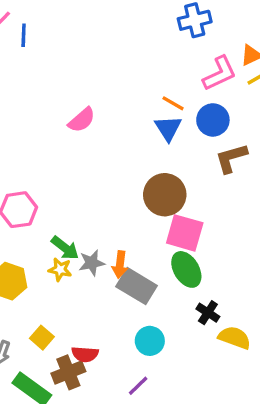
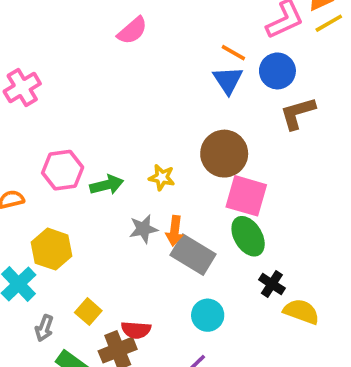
pink semicircle: (82, 120) -> (132, 31), moved
green arrow: (65, 248) -> (107, 185), moved, turned -52
yellow star: (60, 269) -> (162, 177), moved

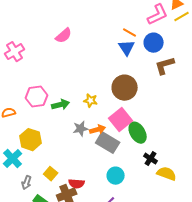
pink semicircle: (132, 31) -> (64, 36), moved
pink square: (246, 196) -> (121, 120), moved, turned 35
orange arrow: (175, 231) -> (98, 130), turned -112

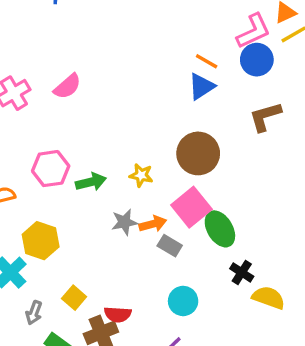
pink semicircle: (64, 36) -> (67, 86), moved
blue circle: (154, 43) -> (257, 60), moved
blue triangle: (127, 48) -> (201, 86), turned 30
gray rectangle: (108, 143) -> (170, 246), size x0.6

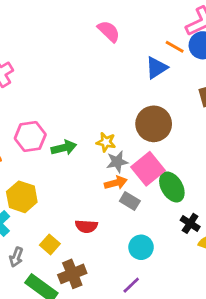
orange line: (207, 61) -> (175, 47), moved
pink semicircle: (67, 86) -> (109, 31), moved, turned -95
gray star: (124, 222) -> (117, 162), moved
red semicircle: (118, 314) -> (86, 226), moved

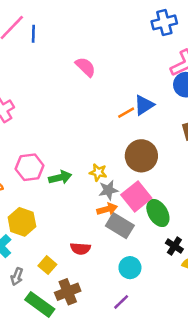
pink semicircle: (109, 31) -> (85, 67), moved
orange line: (175, 47) -> (126, 113), moved, turned -60
gray rectangle: (130, 201) -> (120, 226), size x1.5

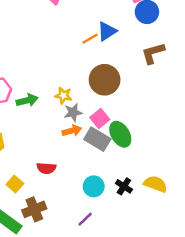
pink square: (136, 196) -> (100, 119), size x0.7
gray rectangle: (120, 226) -> (97, 139), moved
black cross: (174, 246) -> (124, 186), moved

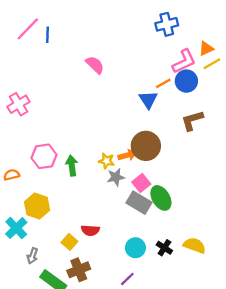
blue triangle: (107, 31) -> (148, 100), turned -30
orange line: (90, 39) -> (163, 83), moved
green arrow: (27, 100) -> (72, 166), turned -84
orange arrow: (72, 131) -> (127, 155), moved
yellow square: (15, 184) -> (69, 242), moved

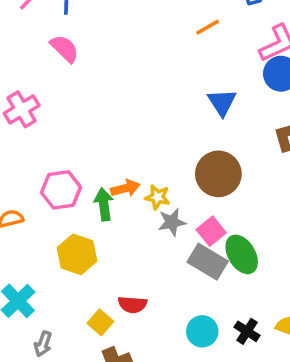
pink semicircle: (95, 65) -> (64, 49), moved
orange line: (163, 83) -> (208, 27), moved
orange arrow: (127, 155) -> (125, 188), moved
yellow hexagon: (37, 206) -> (77, 254), moved

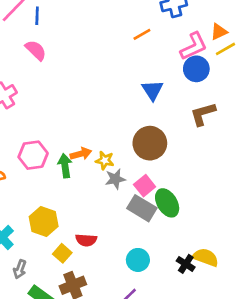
yellow hexagon: (77, 254) -> (44, 221), moved
black cross: (247, 331) -> (186, 264), moved

